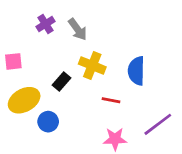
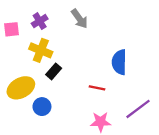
gray arrow: (78, 29) -> (79, 19), moved
pink square: (13, 61) -> (12, 29), moved
yellow cross: (92, 65) -> (41, 50), moved

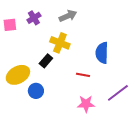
gray arrow: (79, 19) -> (68, 16), turned -78
yellow cross: (41, 50) -> (60, 43), moved

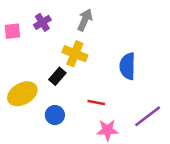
gray arrow: (68, 16) -> (85, 20), turned -42
red line: (83, 75) -> (96, 103), moved
blue circle: (36, 91) -> (55, 115), moved

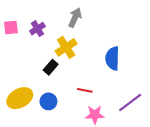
purple cross: (42, 22) -> (37, 29), moved
yellow cross: (75, 54) -> (66, 47), turned 35
yellow ellipse: (22, 94) -> (20, 98), moved

